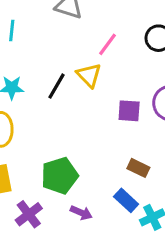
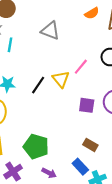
pink line: (107, 44) -> (81, 67), moved
green pentagon: (60, 176) -> (36, 147), turned 30

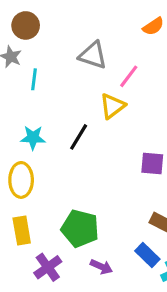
pink line: (81, 67) -> (129, 76), moved
yellow triangle: (61, 79) -> (112, 106), moved, turned 36

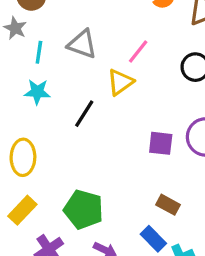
gray triangle: (93, 55) -> (82, 44), moved
cyan star: (33, 138) -> (37, 92), moved
yellow rectangle: (22, 230) -> (22, 210), turned 52

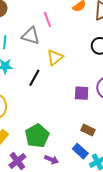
pink line: (138, 51) -> (47, 20), moved, turned -56
green pentagon: (84, 209) -> (37, 136), turned 30

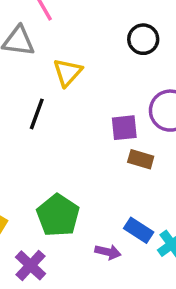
brown rectangle: (88, 130) -> (141, 159), moved
purple arrow: (51, 160) -> (108, 252), moved

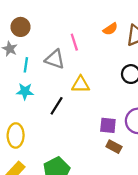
yellow triangle: (67, 72) -> (81, 84), turned 36

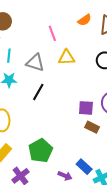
gray triangle: (55, 59) -> (35, 63), moved
yellow triangle: (81, 84) -> (67, 57), moved

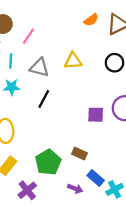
pink line: (52, 33) -> (28, 36), moved, turned 56
brown rectangle: (92, 127) -> (79, 153), moved

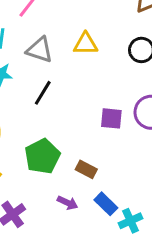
green pentagon: (48, 162) -> (42, 156), moved
purple arrow: (75, 189) -> (68, 203), moved

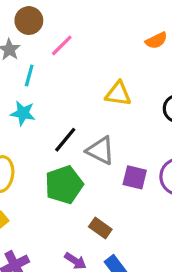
gray triangle: (40, 50) -> (100, 151), moved
green pentagon: (42, 156) -> (64, 185), moved

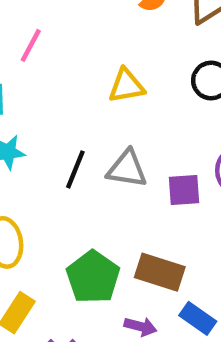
green pentagon: (64, 185) -> (93, 277), moved
brown rectangle: (100, 228) -> (160, 272), size x1.5

